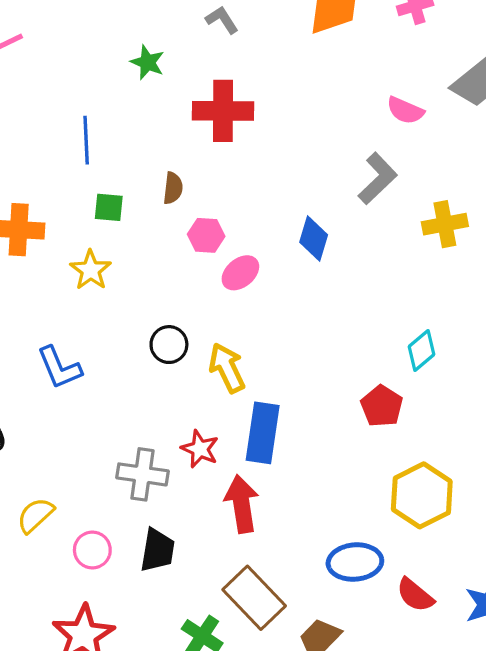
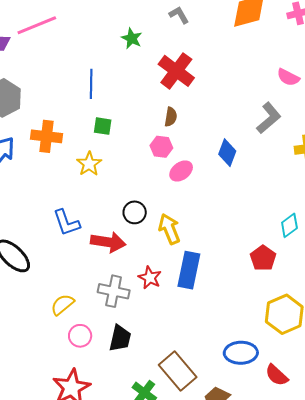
red cross: (223, 111) -> (176, 71), turned 33
brown semicircle: (173, 188) -> (171, 117), moved
red arrow: (242, 504) -> (108, 242), moved, turned 104
yellow semicircle: (35, 515) -> (62, 305), moved

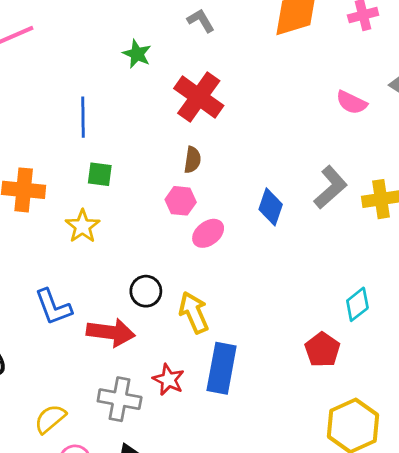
gray L-shape: (269, 118) -> (330, 187), moved

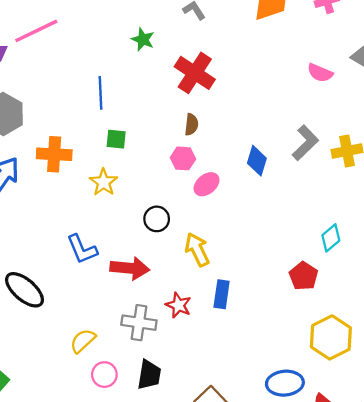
black circle: (146, 291) -> (157, 219), moved
blue rectangle: (222, 368) -> (222, 294), size x0.7

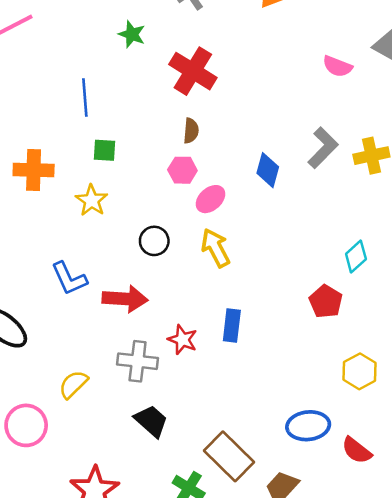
yellow arrow: (197, 250) -> (216, 248), moved
yellow hexagon: (331, 337) -> (360, 371), size x0.7
pink circle: (104, 375) -> (26, 425), moved, size x1.4
black trapezoid: (149, 375) -> (151, 421), turned -56

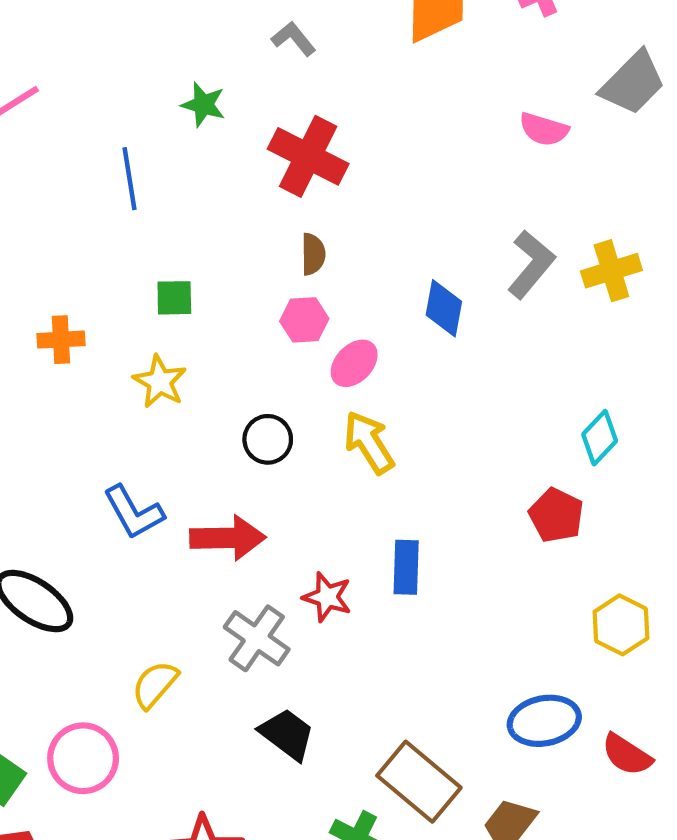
blue line: (85, 97) -> (129, 179), moved
orange cross: (34, 170) -> (61, 340), size x0.7
gray cross: (138, 361) -> (257, 638), turned 33

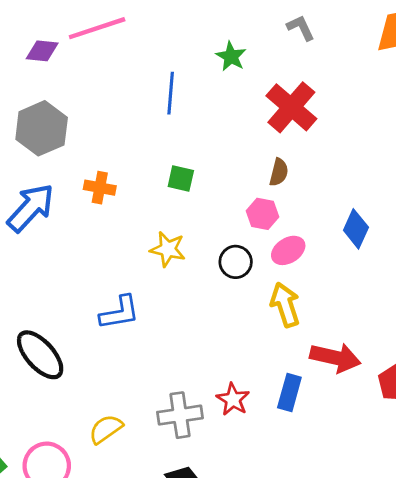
yellow star: (160, 382) -> (168, 249), moved, turned -30
black circle: (268, 439) -> (236, 262), moved
blue L-shape: (134, 512) -> (120, 313), turned -84
red arrow: (228, 538) -> (335, 358), moved
gray cross: (257, 638) -> (180, 415), turned 33

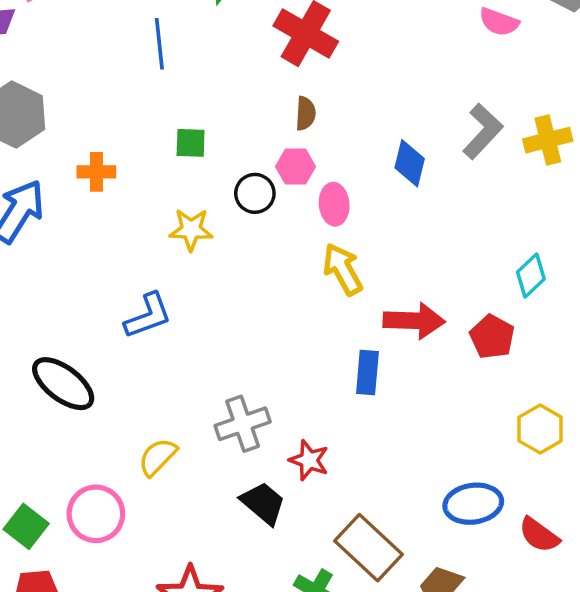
pink ellipse: (288, 250) -> (334, 204), turned -52
black circle: (236, 262) -> (255, 193), moved
red star: (233, 399) -> (309, 460), moved

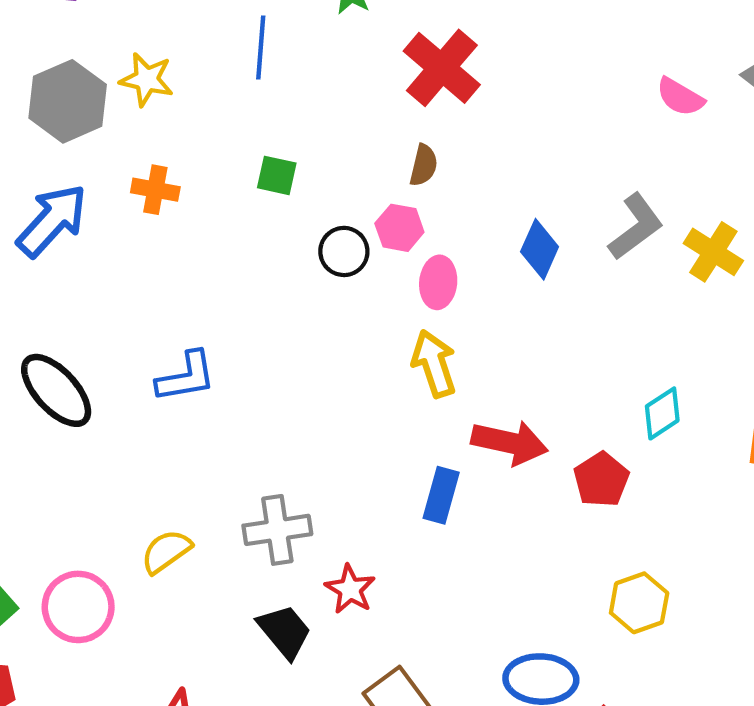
yellow cross: (548, 140) -> (713, 252), turned 36
yellow star: (191, 230) -> (147, 79), moved
black ellipse: (63, 384) -> (56, 390), moved

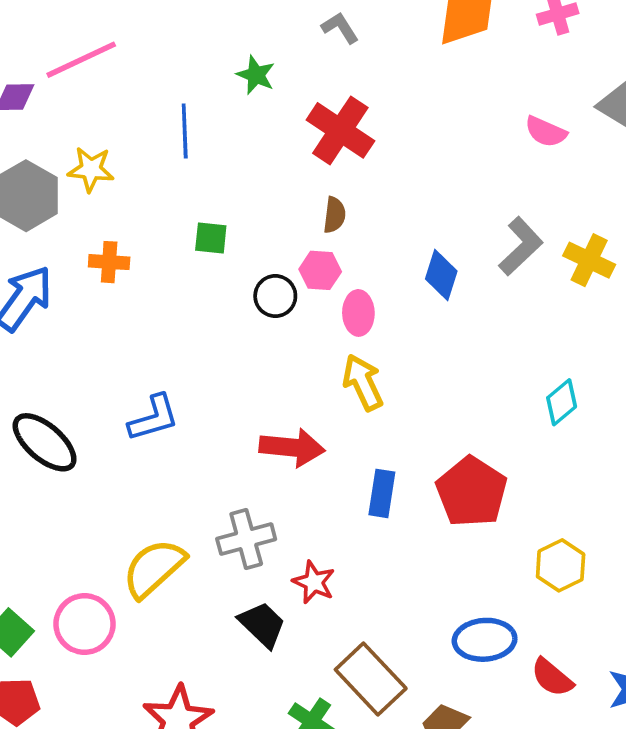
red arrow: (510, 443) -> (292, 447), moved
red pentagon: (601, 480) -> (472, 492), moved, size x1.5
yellow semicircle: (166, 551) -> (154, 568), size x1.5

